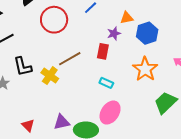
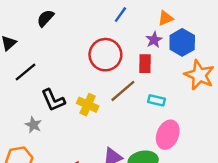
red circle: (54, 20) -> (105, 55), moved
blue hexagon: (147, 33) -> (182, 42), moved
brown line: (70, 59) -> (123, 91), moved

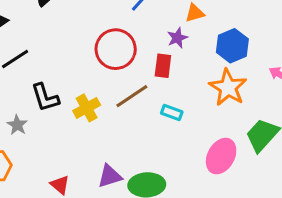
blue hexagon: (182, 42) -> (232, 46), moved
yellow cross: (88, 105) -> (87, 108), turned 30
pink ellipse: (168, 135) -> (221, 156), moved

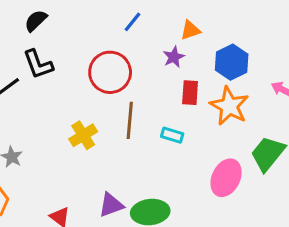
red rectangle: (163, 66) -> (190, 93), moved
brown line: (132, 96) -> (130, 120), turned -48
black L-shape: (45, 98) -> (38, 64), moved

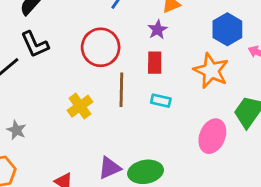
blue hexagon: (232, 62) -> (227, 29), moved
red rectangle: (190, 93) -> (155, 63), moved

